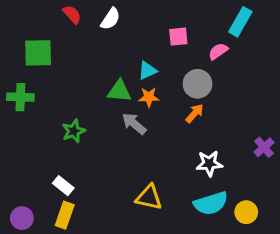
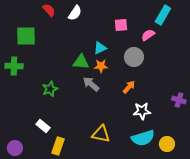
orange arrow: (195, 113) -> (129, 87), moved
purple cross: (264, 147) -> (179, 100), turned -32
yellow rectangle: (65, 215) -> (58, 146), moved

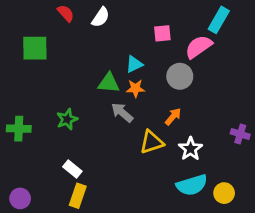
pink semicircle: (148, 35) -> (199, 47), size x1.5
green cross: (14, 66) -> (19, 129), moved
white star: (142, 111) -> (191, 149), turned -30
white rectangle: (43, 126) -> (72, 169), moved
yellow triangle: (101, 134) -> (152, 142), moved, turned -30

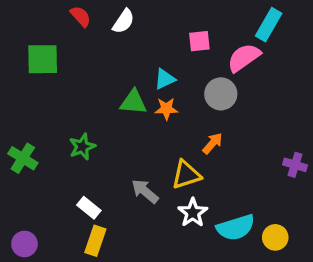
gray arrow: (122, 113) -> (145, 191), moved
green cross: (19, 129) -> (23, 158), turned 30
white star: (191, 149) -> (193, 213), moved

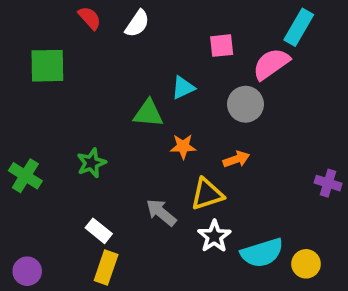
orange star: (166, 109) -> (183, 146), moved
orange arrow: (213, 143) -> (236, 159), turned 30

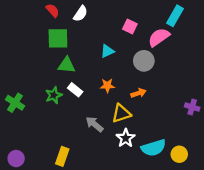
pink square: (222, 46) -> (130, 26), turned 32
green square: (47, 66) -> (58, 38), moved
green triangle: (148, 113) -> (67, 65), moved
white rectangle: (99, 231) -> (75, 90), moved

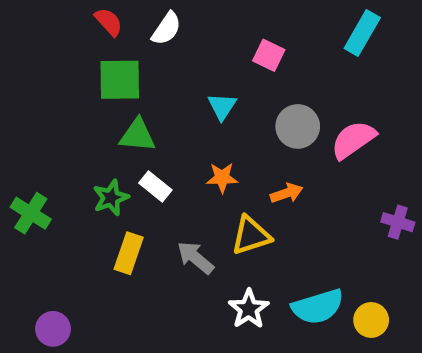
pink semicircle: (159, 37) -> (353, 140), moved
cyan triangle: (107, 51) -> (222, 106), turned -32
white star: (126, 138) -> (249, 309), moved
yellow rectangle: (62, 156) -> (129, 253), moved
purple circle: (16, 159) -> (53, 329), moved

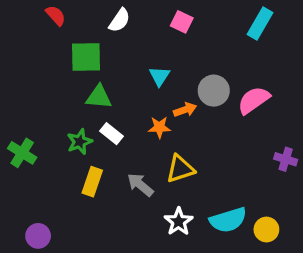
red semicircle: (109, 22) -> (56, 16), moved
pink square: (269, 55) -> (182, 22), moved
orange arrow: (287, 193) -> (185, 110), moved

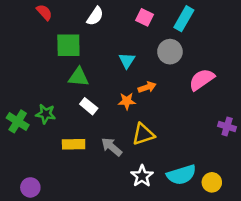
cyan rectangle: (260, 23) -> (184, 19), moved
gray circle: (214, 91) -> (170, 52), moved
green star: (80, 142) -> (46, 114), moved, turned 30
yellow rectangle: (92, 182) -> (74, 144), turned 70

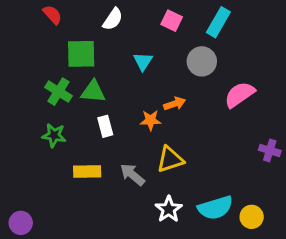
cyan triangle: (127, 61) -> (143, 61), moved
white rectangle: (89, 106) -> (105, 126), turned 36
green cross: (18, 121) -> (58, 92), moved
purple circle: (30, 187) -> (21, 223), moved

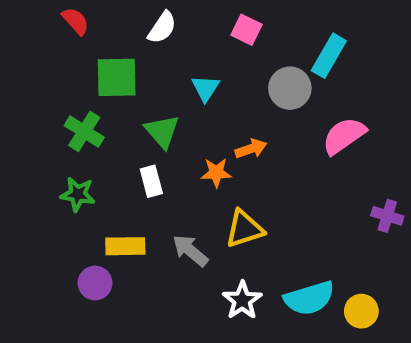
cyan rectangle: (218, 22) -> (329, 56), moved
green triangle: (93, 92) -> (162, 131), moved, turned 44
purple circle: (21, 223) -> (95, 283), moved

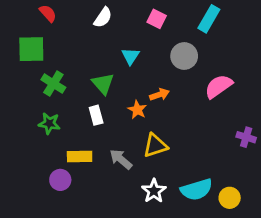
cyan rectangle: (329, 56) -> (209, 19), moved
green square: (117, 77) -> (31, 49), moved
orange star: (216, 173) -> (137, 110), turned 30

